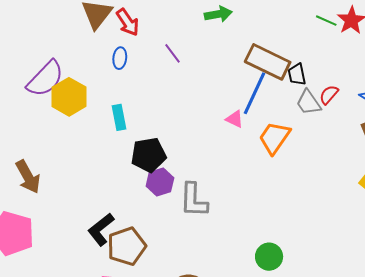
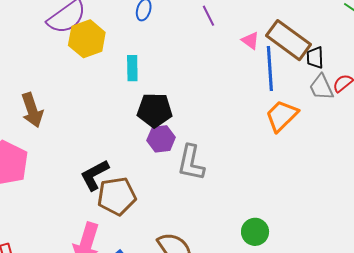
purple line: (173, 53) -> (208, 16), moved
blue line: (254, 93) -> (270, 68), turned -39
pink triangle: (235, 119) -> (250, 41), moved

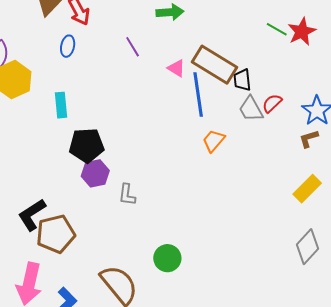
orange trapezoid: (282, 116) -> (214, 141), size x0.7
gray L-shape: (191, 163) -> (127, 195), size x0.6
green circle: (255, 232) -> (167, 258), moved

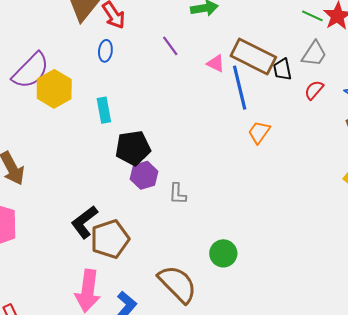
gray trapezoid: (251, 109) -> (314, 54), moved, turned -112

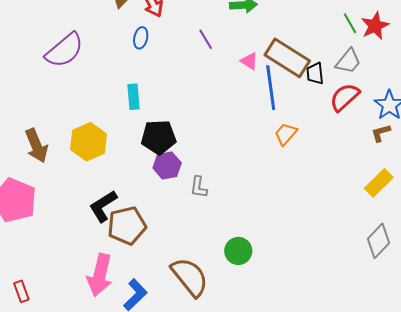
green line: (312, 16) -> (350, 23), turned 30
yellow hexagon: (54, 89) -> (89, 142), moved
red semicircle: (314, 90) -> (345, 97), size x1.5

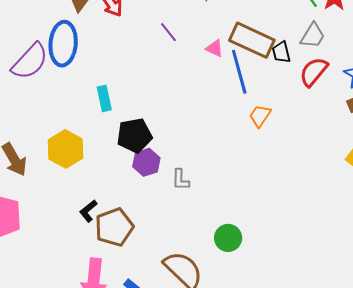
blue ellipse: (141, 38) -> (63, 44), moved, size x2.0
black L-shape: (103, 206) -> (88, 211), size x0.7

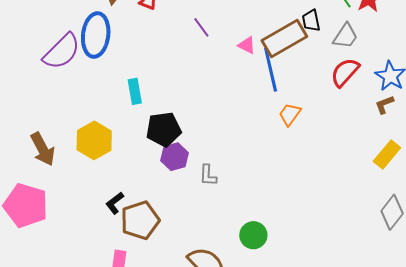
brown rectangle: (252, 40) -> (284, 39), turned -57
black trapezoid: (281, 52) -> (311, 21), moved

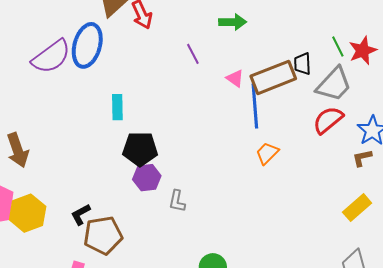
gray trapezoid: (345, 36) -> (334, 84), size x1.4
yellow hexagon: (94, 140) -> (28, 213), moved

